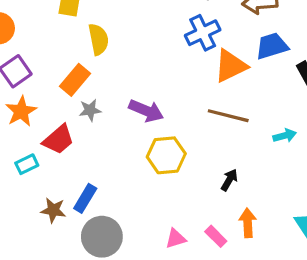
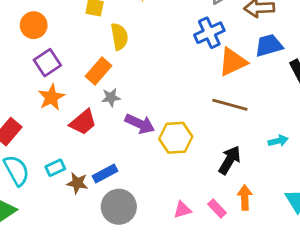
purple arrow: (146, 111) -> (140, 124), moved
cyan arrow: (285, 136) -> (278, 141), moved
cyan rectangle: (27, 164) -> (55, 168), moved
black arrow: (229, 180) -> (230, 160), size x1.5
blue rectangle: (85, 198) -> (105, 173), turned 30

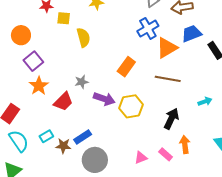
orange rectangle: (99, 71) -> (126, 67), moved

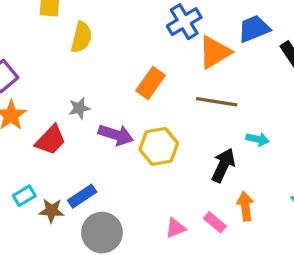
yellow semicircle: (83, 37) -> (81, 37), turned 30
cyan arrow: (205, 102) -> (258, 139), moved, turned 32

